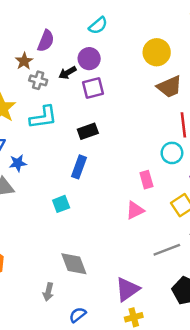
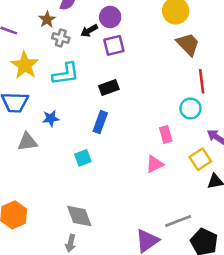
brown trapezoid: (169, 87) -> (188, 44), turned -110
blue star: (18, 163) -> (51, 118), moved
gray line: (167, 250) -> (178, 221), moved
gray diamond: (74, 264) -> (79, 216), moved

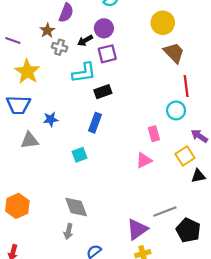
cyan L-shape: (66, 74) -> (84, 73), moved

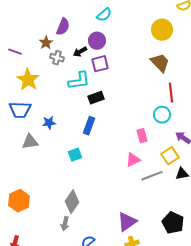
yellow circle: (163, 23) -> (162, 30), moved
gray diamond: (76, 207) -> (72, 202), turned 55
gray line: (165, 211) -> (152, 176), moved

